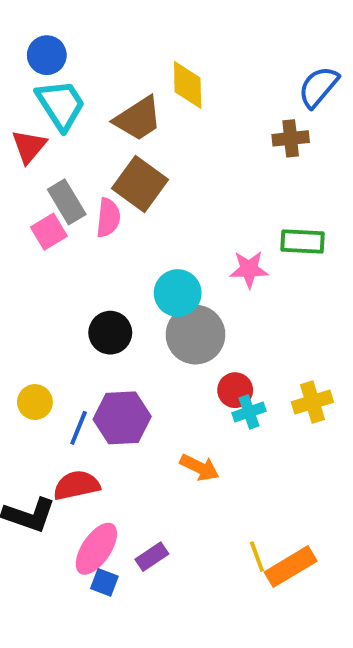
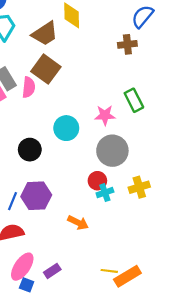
green rectangle: (303, 241) -> (134, 100), turned 60
gray circle: (195, 335) -> (112, 151), moved
yellow line: (257, 557) -> (109, 271), turned -63

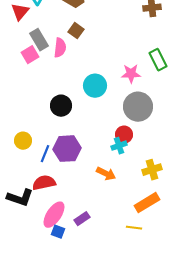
brown square: (46, 69) -> (76, 31), size x0.6
yellow cross: (139, 187) -> (152, 170), moved
cyan cross: (105, 193) -> (119, 146), moved
yellow line: (109, 271) -> (134, 228), moved
orange rectangle: (127, 276) -> (147, 203), moved

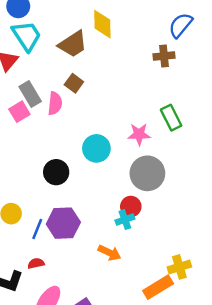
yellow cross: (152, 170) -> (179, 267), moved
red semicircle: (44, 183) -> (36, 263), size x0.6

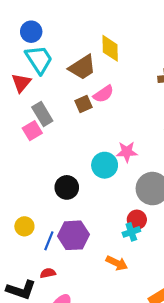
brown square: (74, 83) -> (83, 104), turned 30
pink semicircle: (55, 103) -> (103, 94), moved, turned 50
pink star: (139, 134) -> (127, 152), moved

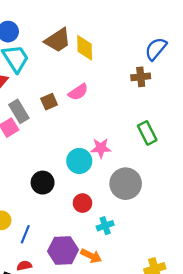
brown trapezoid: (82, 67) -> (58, 40), moved
brown square: (83, 104) -> (49, 102), moved
red circle: (137, 220) -> (82, 203), moved
purple hexagon: (73, 235) -> (63, 251), moved

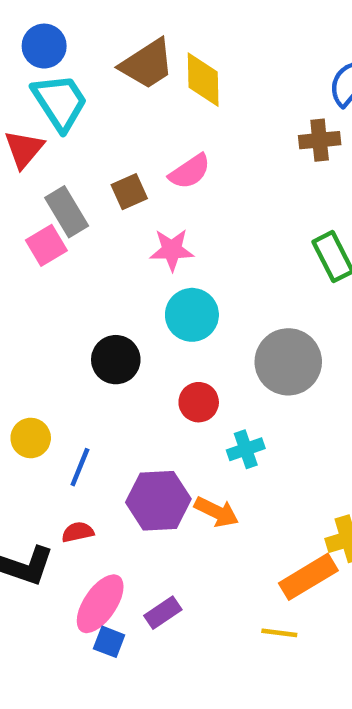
pink star: (101, 148) -> (172, 250), moved

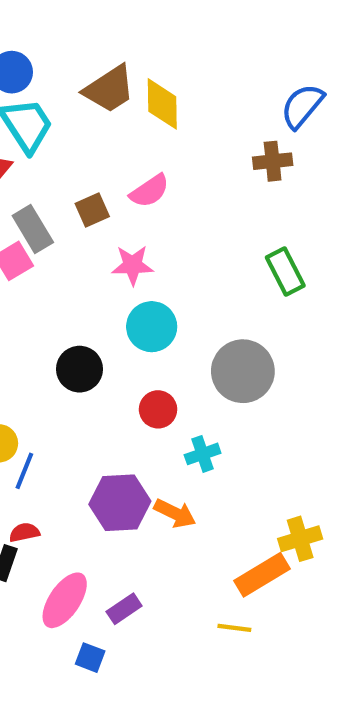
blue line: (80, 467) -> (24, 471), moved
red semicircle: (78, 532) -> (24, 532), moved
blue square: (109, 642) -> (90, 658), moved

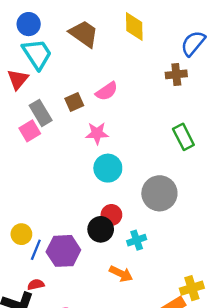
brown trapezoid: (109, 89) -> (84, 34), turned -112
yellow diamond: (162, 104) -> (134, 26), moved
black circle: (80, 369) -> (101, 229), moved
purple hexagon: (120, 503) -> (63, 251), moved

